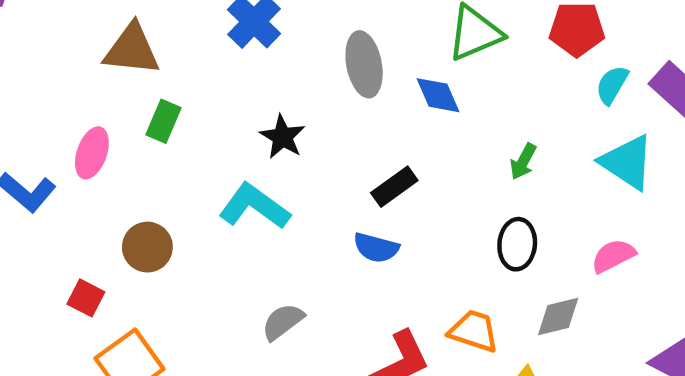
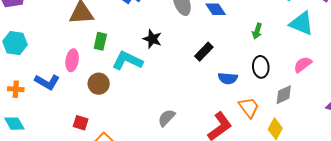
cyan L-shape: (254, 206) -> (127, 61), moved
brown circle: (147, 247) -> (99, 84), moved
blue semicircle: (376, 248) -> (228, 78), moved
orange trapezoid: (474, 331) -> (249, 107), turned 45

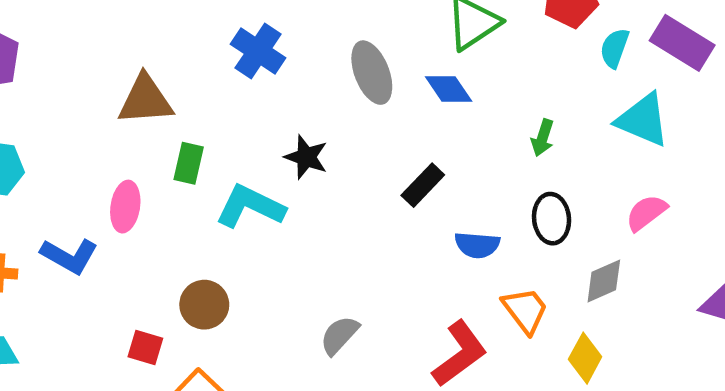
brown circle: (99, 84) -> (204, 305), moved

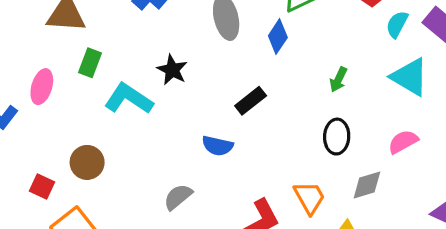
blue diamond: (449, 89) -> (278, 37), turned 60
blue semicircle: (477, 245) -> (218, 146), moved

